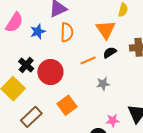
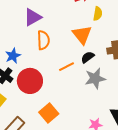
blue star: (38, 32) -> (13, 56), moved
gray star: (103, 84) -> (95, 78), moved, size x1.5

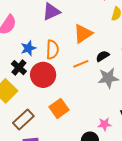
orange triangle: (82, 35) -> (83, 34), moved, turned 30
orange semicircle: (43, 40) -> (52, 50), moved

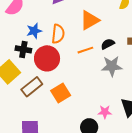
black cross: (19, 68) -> (23, 49), turned -35
brown rectangle: (23, 119) -> (32, 87), moved

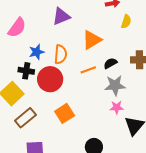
brown rectangle: (32, 87) -> (25, 118), moved
pink star: (105, 112) -> (117, 107), moved

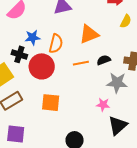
gray star: (115, 85) -> (117, 83), moved
orange square: (65, 113) -> (51, 103), turned 30

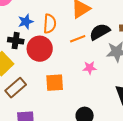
black semicircle: (104, 60) -> (100, 32), size x1.5
pink star: (103, 105) -> (90, 68), moved

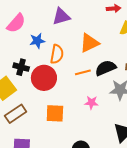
blue star: (26, 22) -> (37, 41), moved

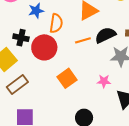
pink star: (91, 103) -> (104, 81), moved
orange square: (55, 113) -> (67, 78), moved, turned -36

